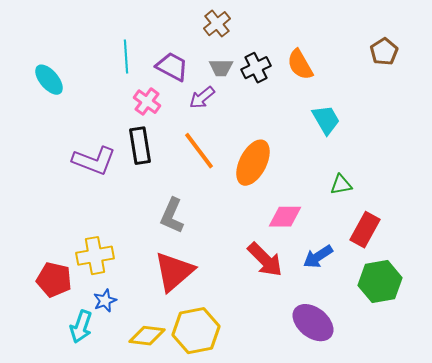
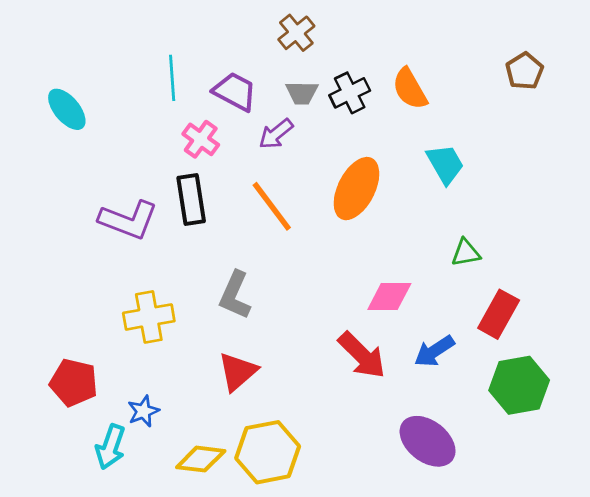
orange ellipse: (253, 163) -> (356, 189), moved
yellow cross: (95, 256) -> (149, 317), moved
red triangle: (174, 272) -> (238, 372), size x0.7

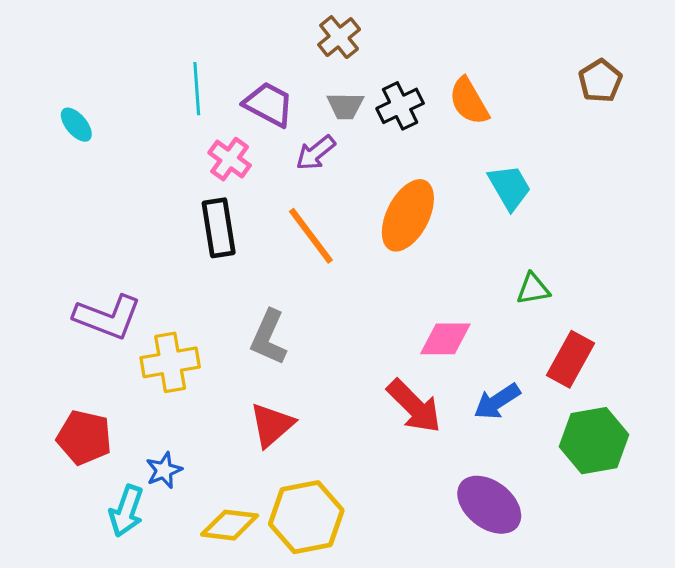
cyan ellipse: (67, 109) -> (76, 125), size x0.7
purple L-shape: (128, 220) -> (108, 317), moved

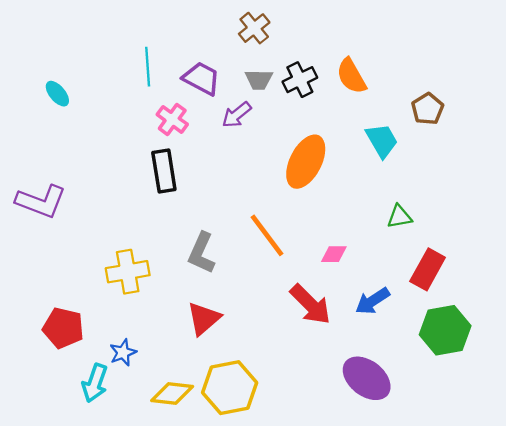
brown pentagon: (600, 81) -> (428, 109), moved
orange line: (311, 236) -> (267, 235), moved
purple L-shape: (108, 317) -> (41, 201), moved
pink diamond: (445, 339) -> (334, 254), size x0.7

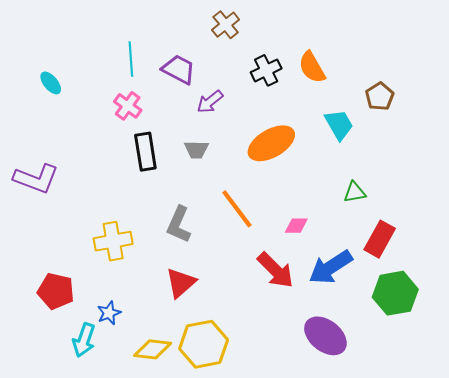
gray trapezoid: (259, 80) -> (196, 150), moved
pink cross: (172, 119) -> (128, 106), moved
orange ellipse: (306, 162) -> (271, 143), turned 33
blue arrow: (372, 301) -> (331, 267), size x1.4

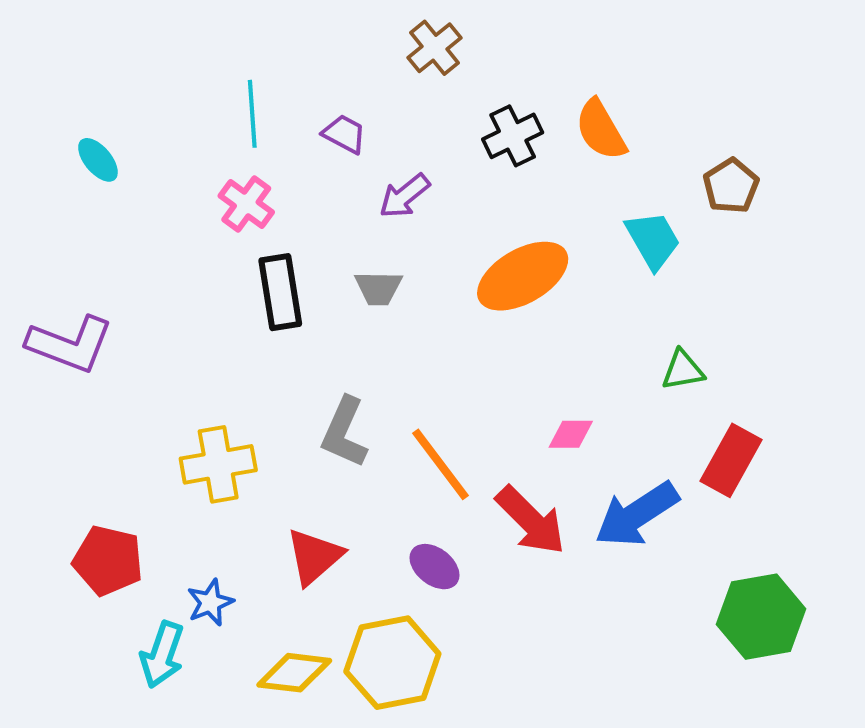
purple trapezoid: (179, 69) -> (344, 134), size x0.7
orange line: (237, 209) -> (441, 464), moved
red triangle: (181, 283) -> (314, 557), moved
green hexagon: (395, 293) -> (761, 617), moved
purple ellipse: (325, 336) -> (435, 567), moved, size x0.6

